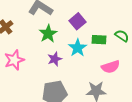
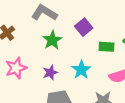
cyan star: (78, 48) -> (81, 70), moved
purple star: (55, 59) -> (50, 73), moved

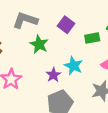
purple star: (50, 73) -> (53, 75), moved

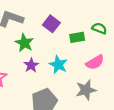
purple star: (53, 75) -> (31, 65), moved

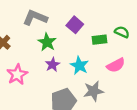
gray star: (86, 90) -> (93, 91), moved

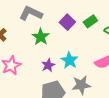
green rectangle: (100, 40) -> (90, 21), moved, turned -32
purple star: (53, 65) -> (48, 65), moved

